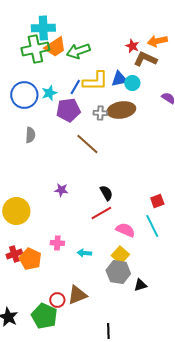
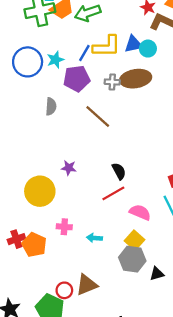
gray semicircle: (30, 135) -> (51, 106), moved
yellow circle: (16, 211) -> (40, 191), moved

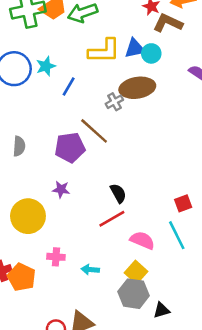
blue line: (84, 53) -> (69, 86), moved
purple pentagon: (77, 79) -> (70, 148), moved
gray cross: (112, 82) -> (114, 102), moved, turned -32
gray semicircle: (51, 106) -> (19, 146), moved

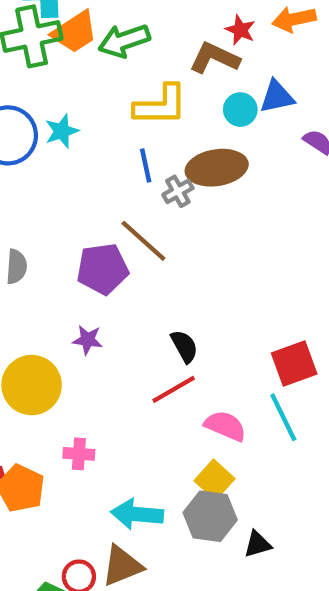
brown L-shape: (168, 23) -> (214, 58), moved
blue triangle: (135, 48) -> (277, 97), moved
blue line: (69, 86) -> (146, 166), moved, turned -42
red square: (183, 203) -> (294, 364), size x1.5
cyan arrow: (90, 270) -> (137, 514), moved, size x1.6

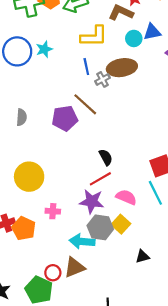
purple star: (88, 340) -> (92, 201), moved, size x1.6
gray hexagon: (210, 516) -> (100, 227), moved

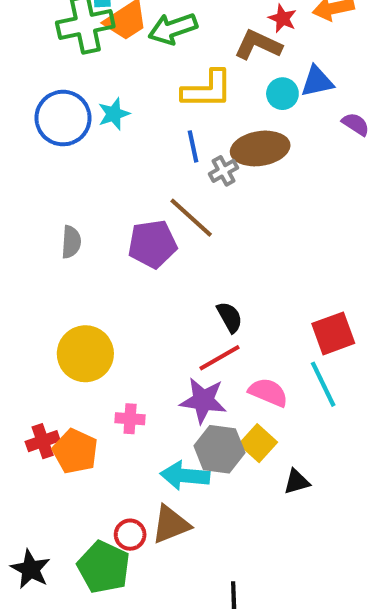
black triangle: (142, 257) -> (297, 482), moved

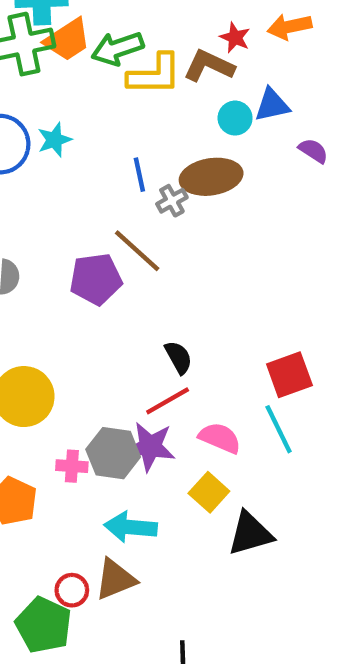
yellow L-shape: (207, 90) -> (155, 75), moved
gray hexagon: (219, 449) -> (113, 453), moved
black triangle: (297, 482) -> (250, 534), size x1.6

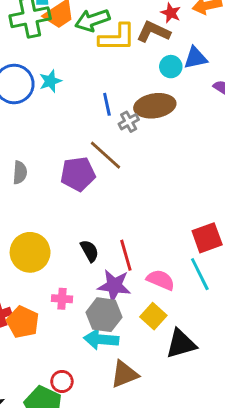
black semicircle: (178, 357) -> (90, 251), moved
red line: (168, 401) -> (126, 255), turned -76
gray hexagon: (113, 453) -> (104, 315), moved
brown triangle: (115, 579) -> (124, 374), moved

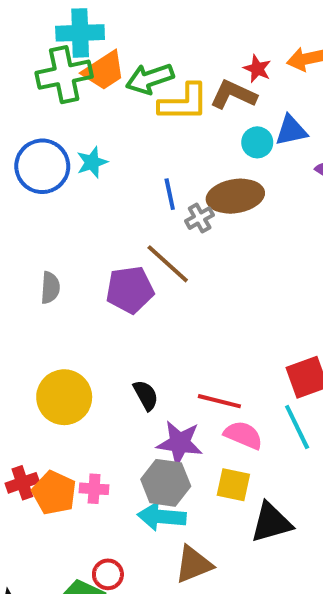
red line: (126, 255) -> (219, 401), moved, turned -60
pink cross: (62, 299) -> (94, 489), moved
yellow square: (153, 316) -> (233, 485), turned -30

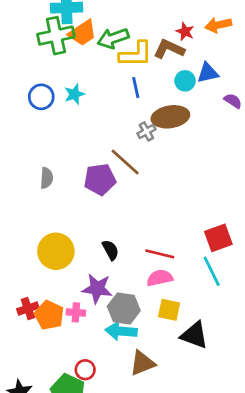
blue circle: (42, 166) -> (41, 97), size x0.7
blue line: (170, 194) -> (136, 88), moved
pink semicircle: (243, 435) -> (160, 278), moved, turned -35
purple star: (180, 443) -> (97, 289), moved
black triangle: (271, 523) -> (194, 335), turned 36

